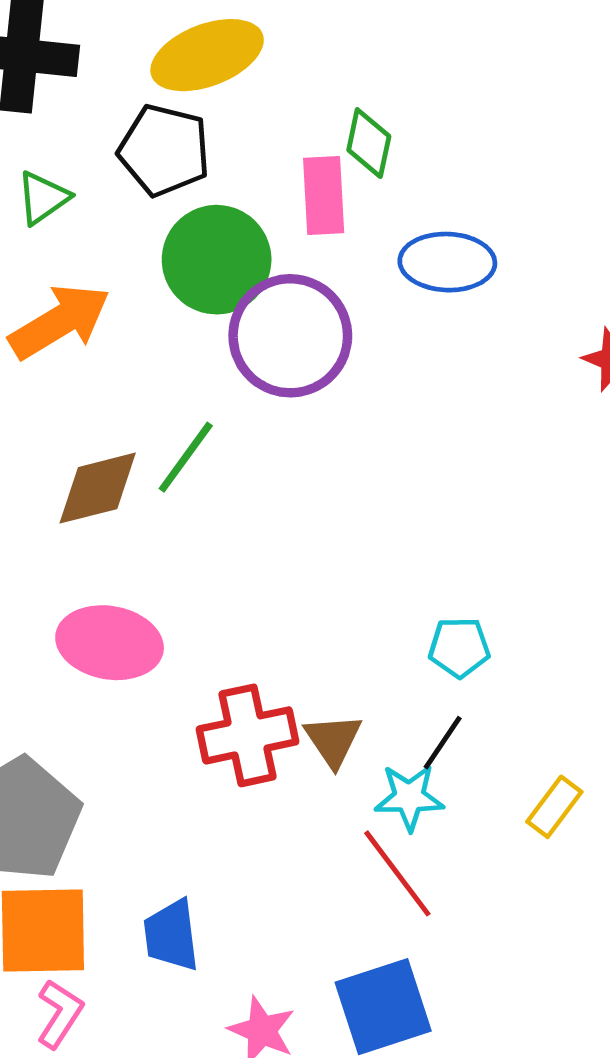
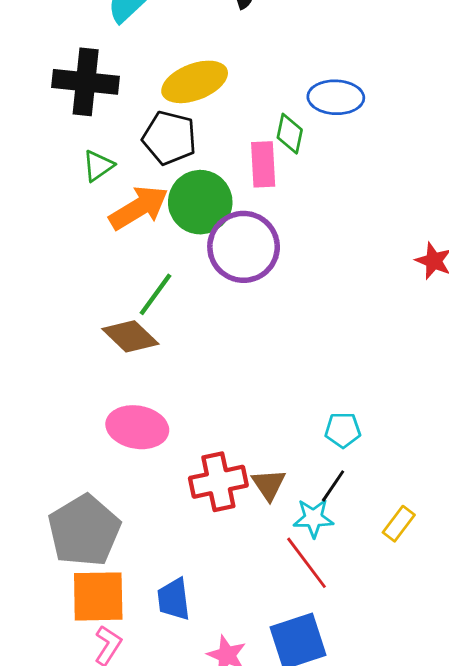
blue ellipse: (447, 262) -> (336, 97), moved
orange arrow: (60, 322) -> (139, 208), moved
green line: (186, 457) -> (155, 294), moved
brown diamond: (98, 488) -> (130, 336), turned 58

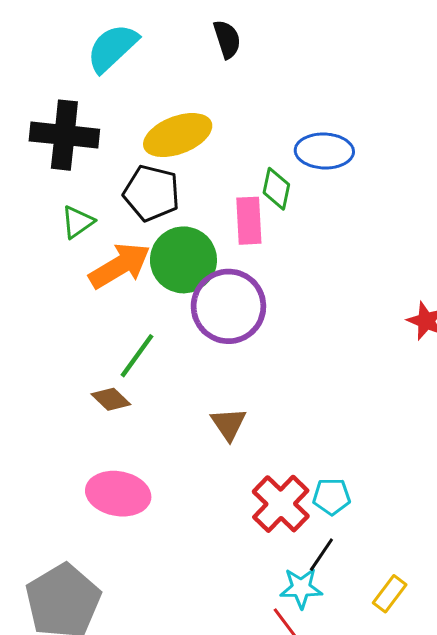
brown diamond: (130, 336) -> (111, 399), size x0.7
red cross: (218, 482) -> (281, 504), moved, turned -34
brown triangle: (269, 485) -> (228, 424), moved

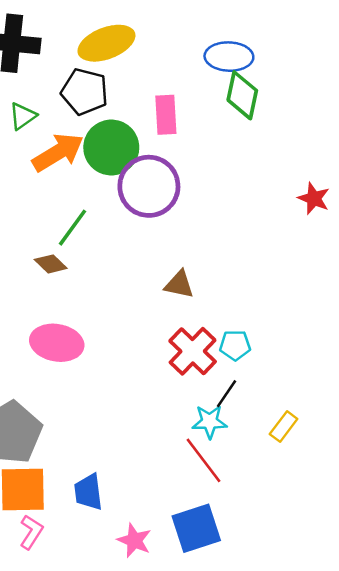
green diamond: (276, 189) -> (242, 95), moved, size x1.4
brown triangle: (228, 424) -> (179, 285), moved, turned -44

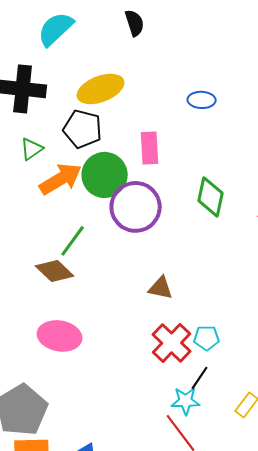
blue ellipse: (229, 57) -> (202, 100), size x0.7
green diamond: (242, 95) -> (211, 197), moved
brown diamond: (51, 264) -> (55, 271), size x1.4

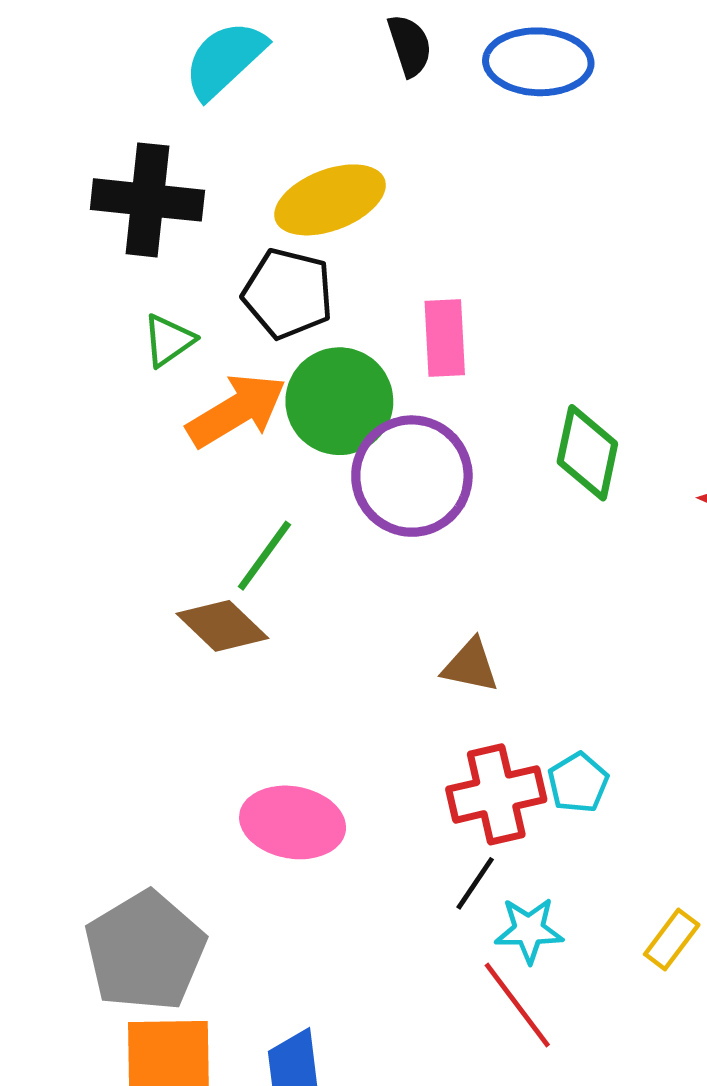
blue ellipse: (202, 100) -> (538, 62), moved, size x1.6
pink ellipse: (60, 336) -> (293, 822), moved
cyan pentagon: (207, 338) -> (578, 783), turned -30
red cross: (172, 343) -> (496, 794), turned 33
black line: (200, 378) -> (475, 883), moved

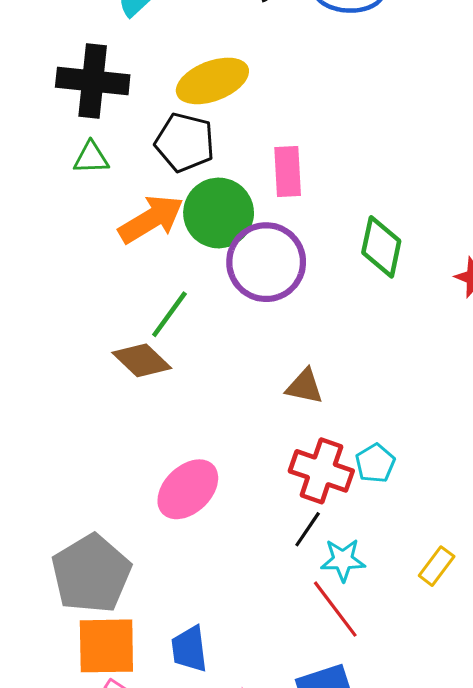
green triangle: (169, 340) -> (91, 158), moved, turned 33
red cross: (496, 794) -> (321, 471), turned 32
pink ellipse: (293, 822) -> (188, 489), turned -54

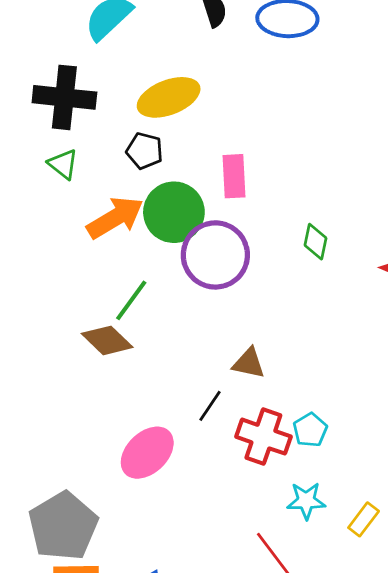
black pentagon: (185, 142) -> (145, 151), size x0.7
green triangle: (91, 158) -> (63, 164), turned 40
green diamond: (381, 247) -> (315, 242), size x0.7
black line: (308, 529) -> (210, 406), moved
cyan star: (343, 560) -> (306, 501), moved

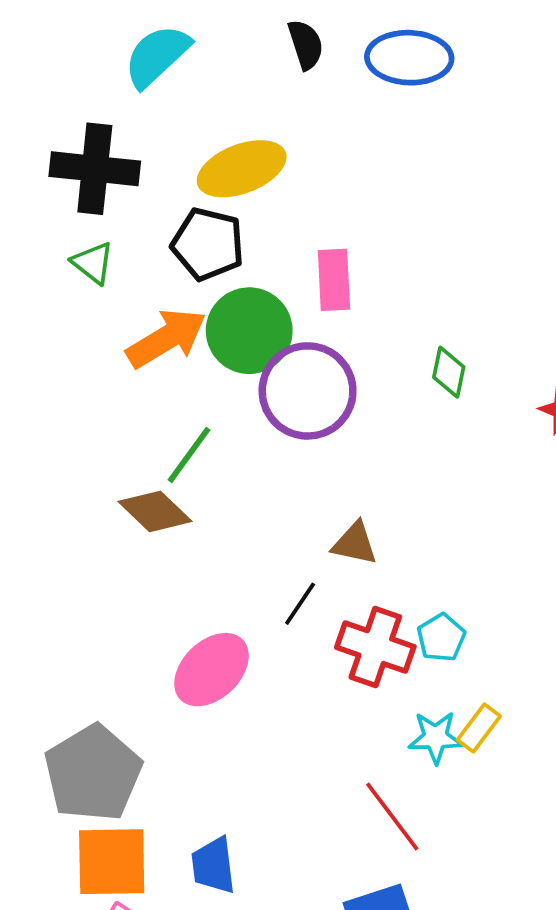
black pentagon: (145, 151) -> (208, 244), size x1.4
yellow rectangle: (364, 519) -> (479, 728), moved

